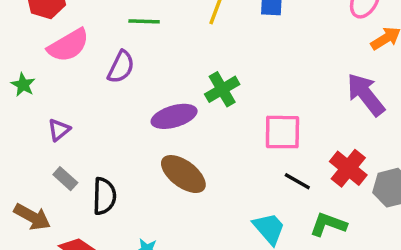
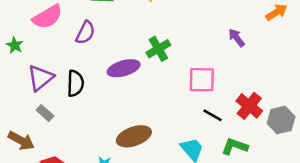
purple arrow: (366, 95) -> (236, 38), moved, size x0.6
purple triangle: (59, 130) -> (41, 78), size x1.6
brown ellipse: (183, 174) -> (134, 136), moved, turned -56
black semicircle: (104, 196) -> (75, 83), moved

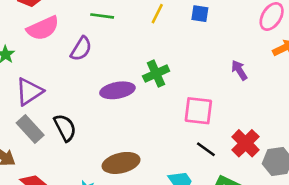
black semicircle: (75, 83) -> (65, 128), moved, turned -35
gray rectangle: (45, 113) -> (30, 129), size x1.5

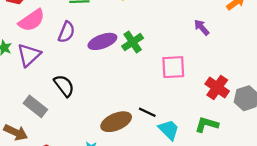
purple ellipse: (117, 90) -> (102, 41), moved
purple triangle: (29, 91) -> (29, 55), moved
black semicircle: (65, 128) -> (64, 86), moved
black line: (206, 149) -> (147, 112), moved

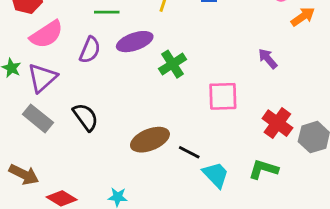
purple arrow: (202, 27) -> (268, 59), moved
purple ellipse: (102, 41) -> (135, 42), moved
gray rectangle: (35, 106) -> (38, 118), moved
brown ellipse: (116, 122) -> (150, 140), moved

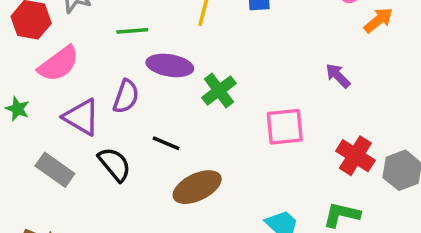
purple ellipse: (135, 42) -> (170, 65), turned 32
purple semicircle: (90, 50) -> (126, 96), moved
purple triangle: (42, 78) -> (81, 117), moved, turned -44
black line: (189, 152) -> (166, 143), moved

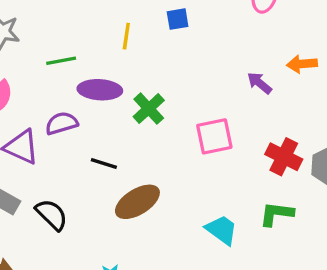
orange arrow: (378, 20) -> (302, 64), moved, turned -140
purple semicircle: (126, 96) -> (62, 123), turned -120
black semicircle: (115, 164) -> (52, 215), moved

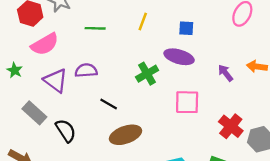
blue square: (178, 19) -> (186, 28), moved
purple ellipse: (100, 90) -> (179, 57), moved

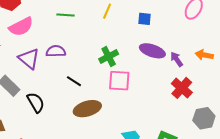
purple ellipse: (179, 57) -> (152, 51), moved
pink square: (187, 102) -> (119, 81), moved
red cross: (231, 126) -> (182, 88), moved

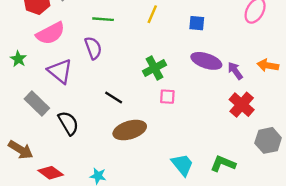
purple semicircle: (56, 51) -> (93, 48), moved, turned 72
pink square: (119, 81) -> (167, 97), size x0.6

